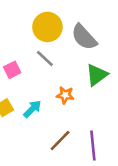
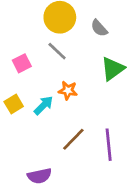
gray semicircle: (84, 37) -> (99, 28), size x0.6
orange star: (65, 95) -> (68, 90), moved

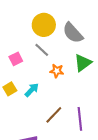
gray semicircle: (99, 28) -> (73, 33), size x1.6
orange star: (68, 90) -> (57, 71), moved

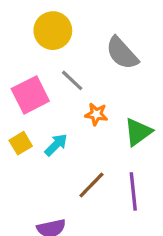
yellow circle: (44, 25) -> (53, 31), moved
pink square: (16, 59) -> (30, 95), size x1.6
green triangle: (83, 63) -> (138, 132), moved

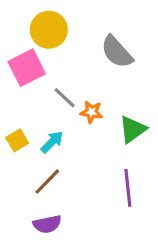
gray line: (72, 80) -> (65, 98), moved
pink square: (30, 95) -> (27, 68), moved
brown line: (91, 185) -> (47, 182), moved

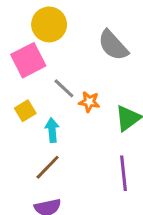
yellow square: (17, 140) -> (25, 111), moved
cyan arrow: (52, 142) -> (52, 130), turned -50

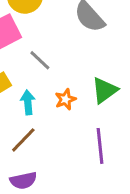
orange star: (89, 102) -> (65, 99), moved, turned -30

